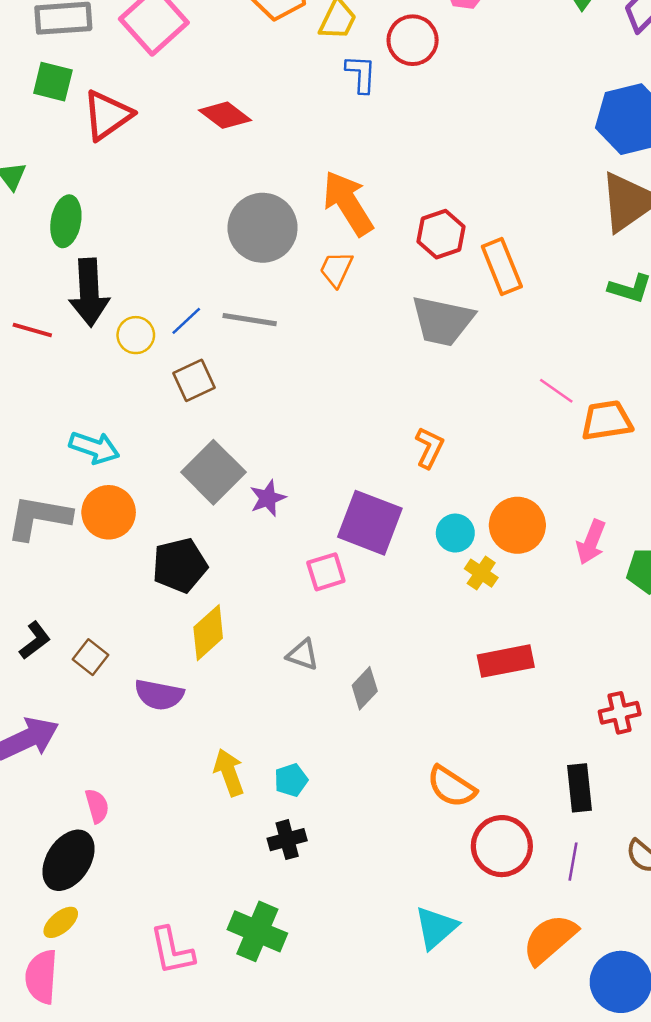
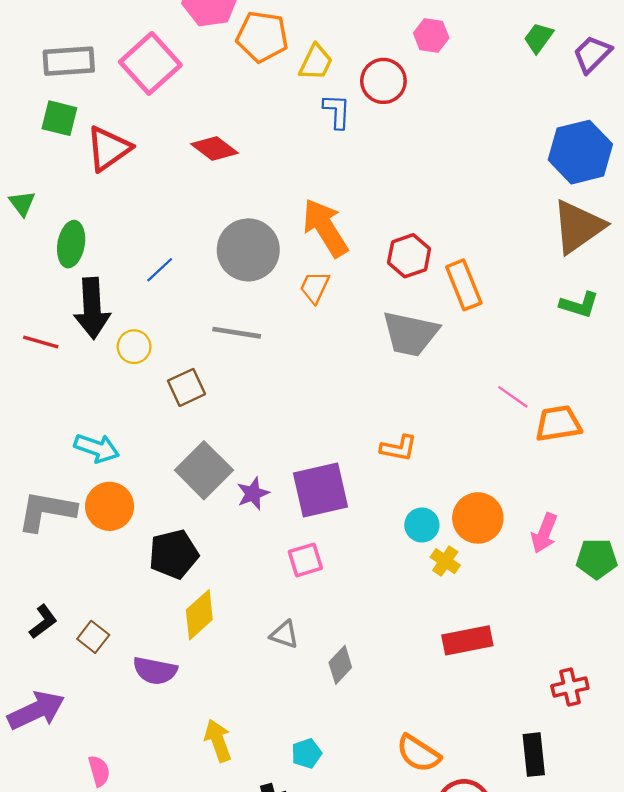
blue line: (186, 321) -> (160, 270), moved
orange L-shape: (429, 448) -> (399, 448), turned 75
purple square: (370, 523) -> (321, 490), moved, turned -34
cyan pentagon: (291, 780) -> (307, 753), moved

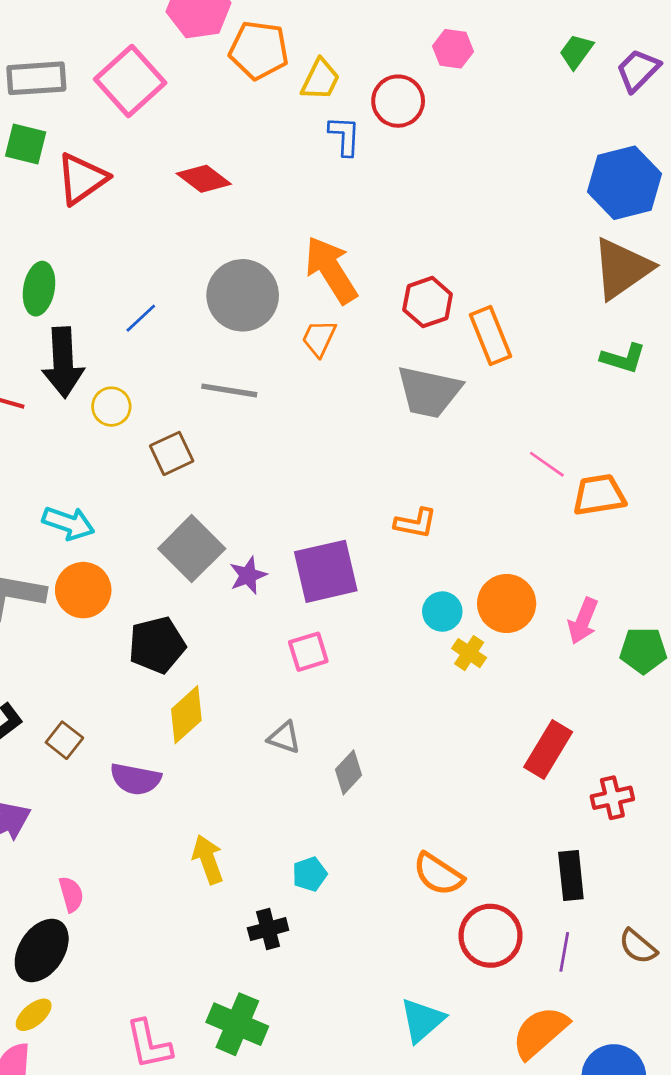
red rectangle: (467, 640) -> (548, 750), moved, turned -48

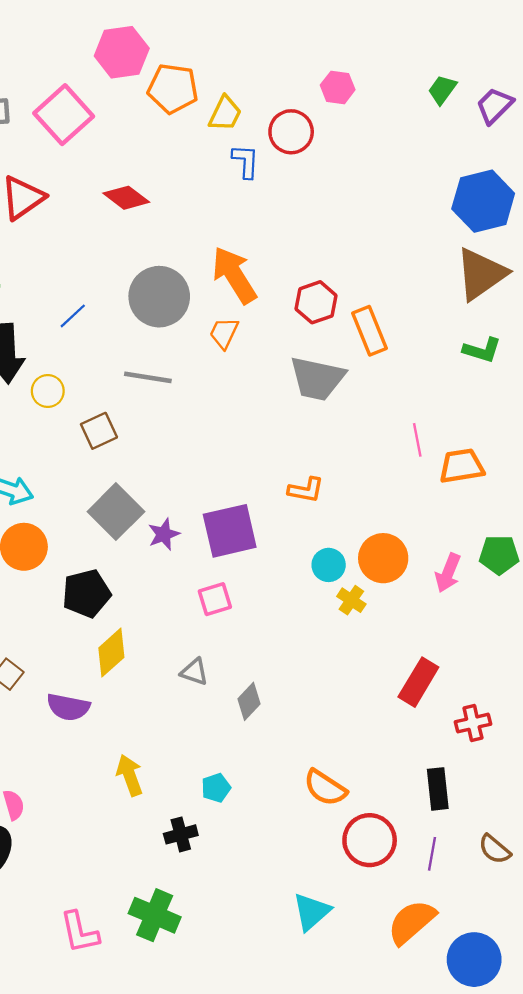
pink line: (547, 464) -> (417, 440), turned 44
green pentagon: (643, 650) -> (499, 555), moved

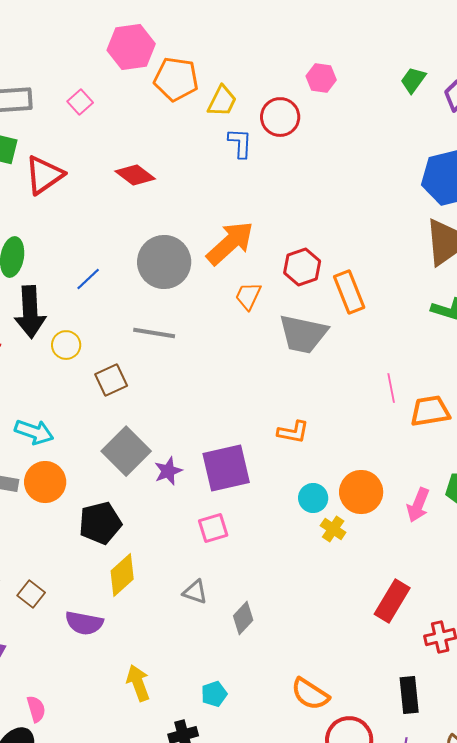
pink square: (64, 115) -> (80, 102), size x0.5
orange arrow: (234, 275) -> (230, 243), turned 80
orange trapezoid: (224, 333) -> (248, 296), moved

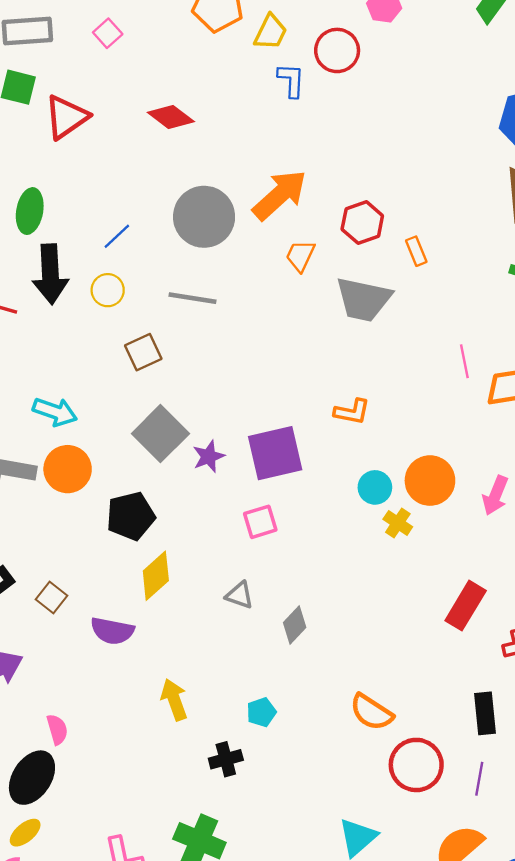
orange rectangle: (349, 292) -> (416, 251), size x0.6
yellow circle: (66, 345) -> (108, 290), moved

